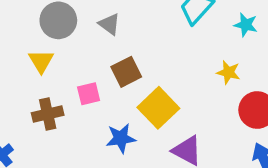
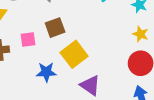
yellow star: (228, 72) -> (141, 34), moved

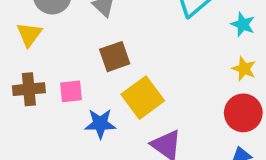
pink square: (28, 40) -> (71, 91), moved

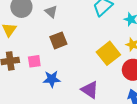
yellow square: (143, 98) -> (108, 53), moved

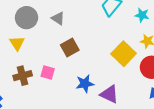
pink square: (34, 61) -> (48, 72), turned 32
blue star: (52, 79) -> (85, 84), moved

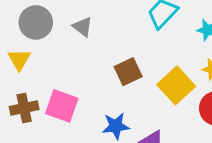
brown square: (70, 47) -> (128, 72), moved
pink square: (48, 72) -> (62, 106), size x1.5

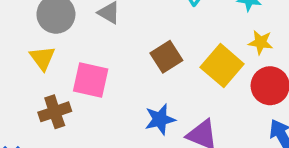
pink square: (62, 106) -> (91, 80), moved

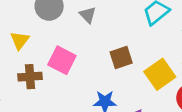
yellow triangle: (42, 58) -> (20, 40), moved

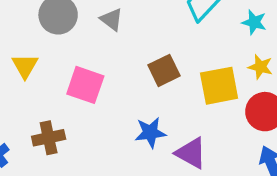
yellow square: (160, 74) -> (219, 86), turned 32
brown cross: (30, 77) -> (49, 138), moved

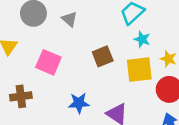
cyan star: (254, 22) -> (142, 39), moved
blue star: (150, 133) -> (79, 103), moved

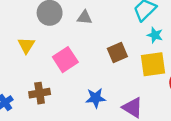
gray triangle: (70, 19) -> (84, 17), turned -35
pink square: (48, 62) -> (65, 60), turned 35

